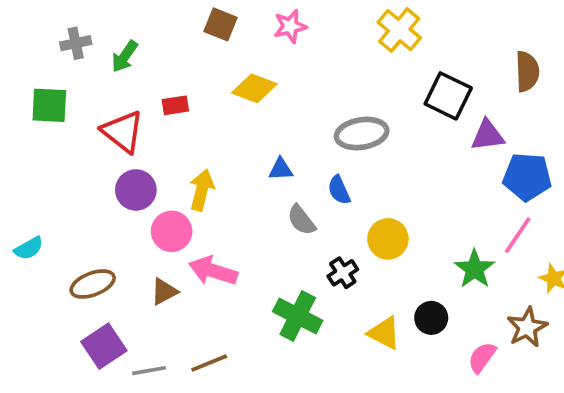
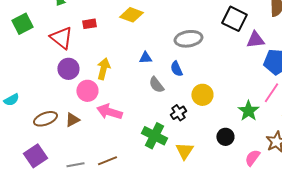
green square: (49, 105) -> (22, 24), turned -30
brown triangle: (164, 292) -> (72, 120), moved
yellow triangle: (384, 333) -> (184, 151), moved, turned 36
purple square: (104, 346) -> (35, 156), moved

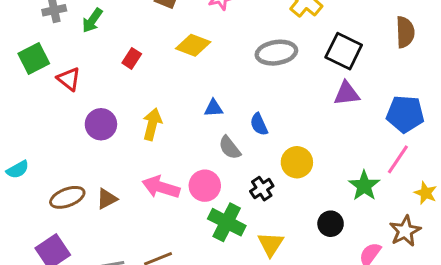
red rectangle: (89, 24) -> (132, 58), turned -48
red triangle: (61, 38) -> (69, 79), moved, size x0.7
gray ellipse: (188, 39) -> (276, 53), moved
purple triangle: (255, 40) -> (347, 94), moved
pink circle: (87, 91) -> (205, 186), moved

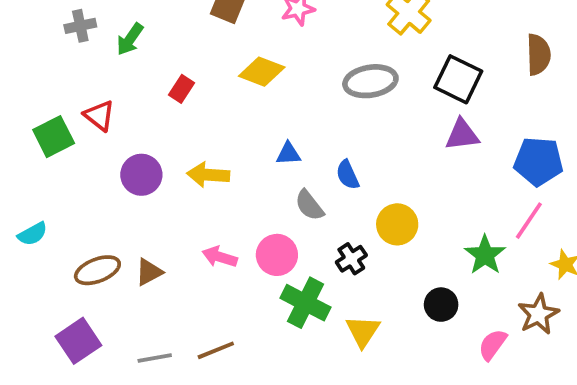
green square: (34, 58) -> (54, 137), moved
yellow arrow: (152, 124) -> (208, 175), turned -100
pink arrow: (161, 187) -> (220, 257), size x0.7

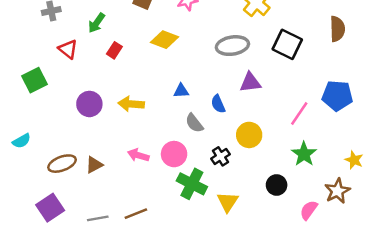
green arrow: (130, 39) -> (97, 23), moved
red triangle: (99, 116) -> (68, 49), moved
purple triangle: (462, 135) -> (250, 83), moved
pink line: (529, 221) -> (299, 113), moved

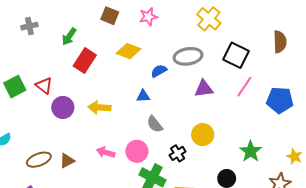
red triangle: (68, 49) -> (44, 86), moved
red rectangle: (114, 50) -> (85, 61), size x1.6
blue semicircle: (218, 104) -> (159, 71), moved, turned 84
pink line: (299, 113) -> (244, 87), moved

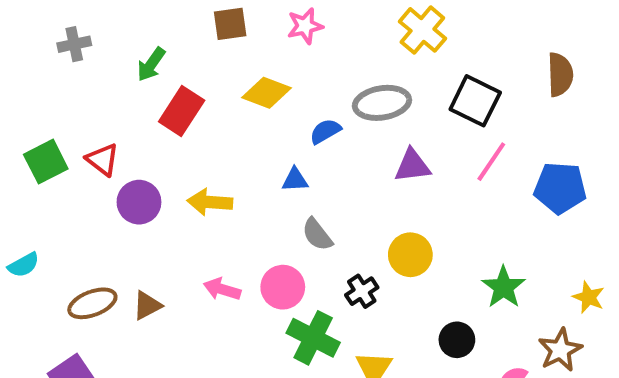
brown square: (110, 16) -> (230, 24), turned -30

